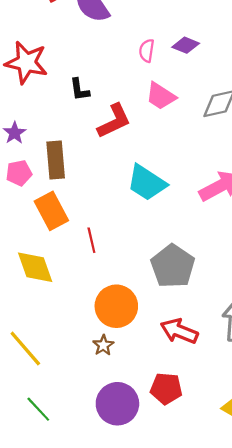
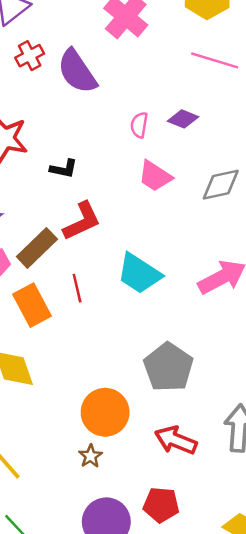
black L-shape: (80, 90) -> (64, 169), turned -70
red L-shape: (114, 121) -> (82, 221), moved
brown rectangle: (56, 160) -> (37, 248), turned 51
red line: (91, 240) -> (77, 288), moved

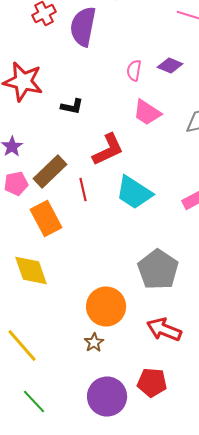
purple semicircle: (77, 71) -> (83, 27), turned 45
red L-shape: (82, 221) -> (108, 150), moved
red line: (77, 288) -> (83, 190), moved

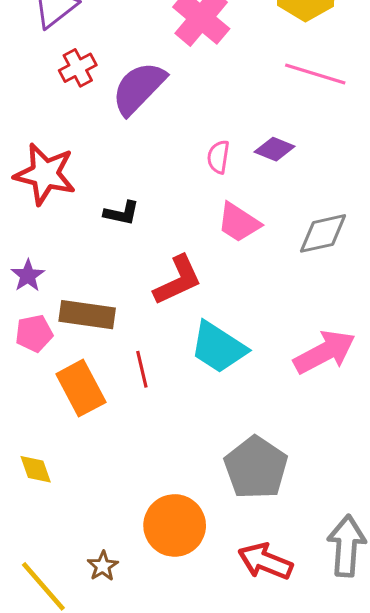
purple semicircle: (83, 27) -> (139, 88), turned 33
brown rectangle: (50, 172) -> (87, 315), turned 52
red line: (83, 190) -> (142, 369), moved
yellow diamond: (31, 271) -> (36, 469), moved, size x0.6
brown star: (94, 343) -> (103, 566), moved

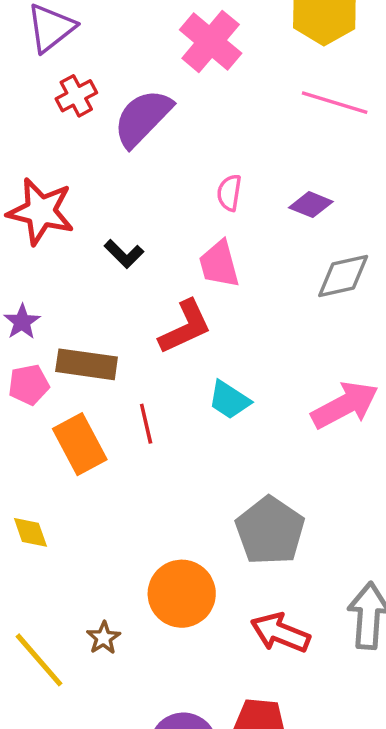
purple diamond: (275, 149) -> (311, 205), moved
black L-shape: (122, 213) -> (124, 254), turned 33
pink trapezoid: (239, 222) -> (219, 264), moved, turned 42
cyan trapezoid: (218, 347) -> (229, 400), size x0.7

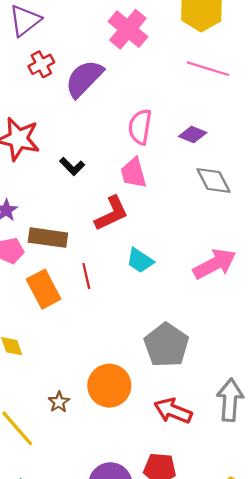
pink semicircle: (229, 193) -> (140, 127), size x1.5
gray diamond: (343, 276) -> (214, 181), turned 75
brown star: (104, 638) -> (59, 402), moved

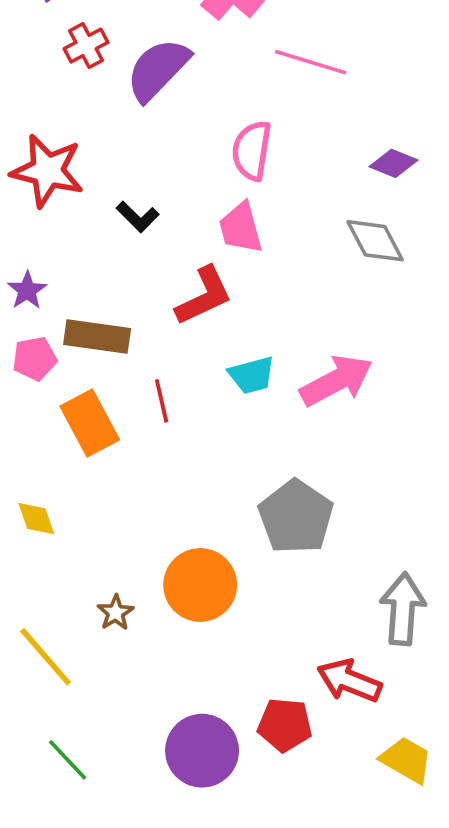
pink line: (208, 69) -> (311, 62), moved
purple diamond: (193, 135) -> (394, 163), moved
cyan trapezoid: (140, 261) -> (252, 375), turned -48
pink arrow: (215, 264) -> (336, 381), moved
red arrow: (173, 411) -> (349, 681), moved

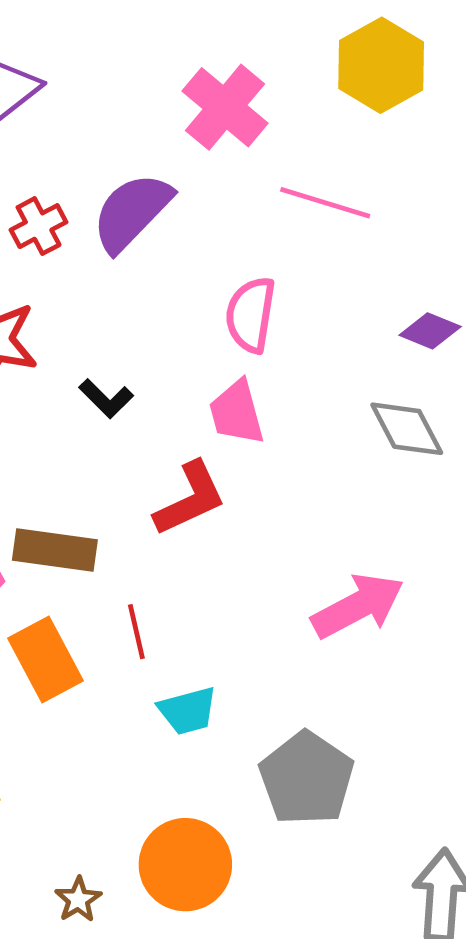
red cross: (86, 46) -> (39, 226), moved
cyan trapezoid: (252, 375) -> (188, 711), moved

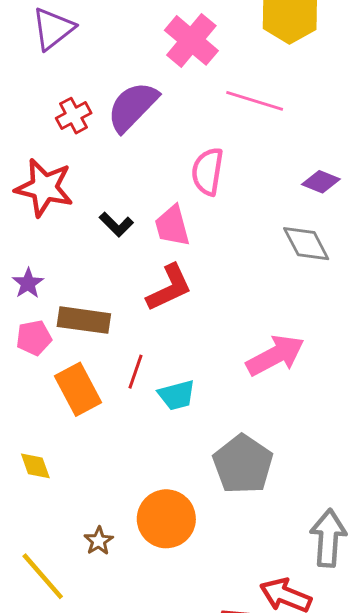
pink trapezoid: (237, 412) -> (172, 226), moved
red line: (136, 632) -> (135, 372), turned 32
cyan trapezoid: (188, 711) -> (177, 395), moved

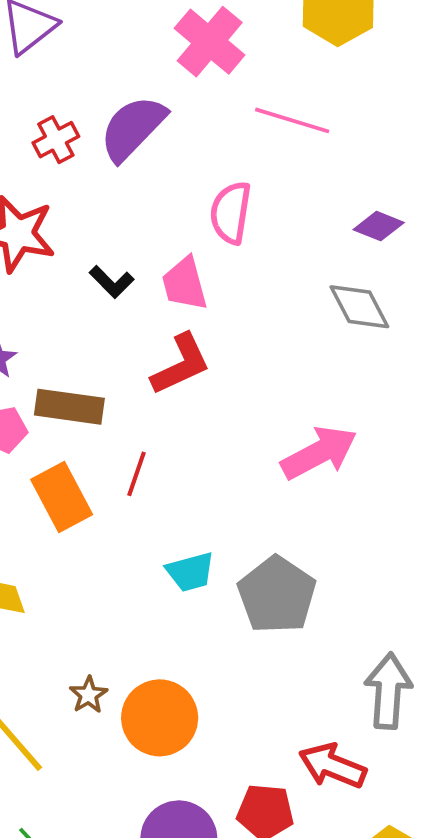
cyan trapezoid: (177, 395) -> (190, 572), moved
orange circle: (166, 519) -> (160, 718), moved

